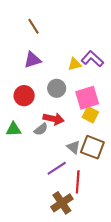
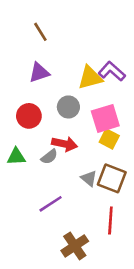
yellow triangle: (75, 64) -> (90, 78), size x1.5
purple line: (57, 168) -> (51, 204), moved
red line: (78, 182) -> (110, 220), moved

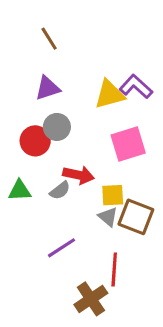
gray circle: (68, 107) -> (57, 127), moved
yellow square: (109, 139) -> (113, 195), moved, turned -30
red line: (110, 220) -> (114, 270), moved

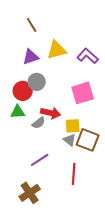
yellow triangle: (110, 94) -> (57, 50), moved
green triangle: (20, 190) -> (18, 112), moved
brown cross: (91, 299) -> (30, 193), moved

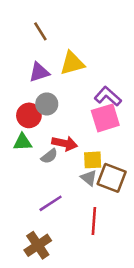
purple L-shape: (88, 56) -> (108, 96), moved

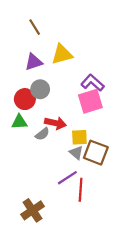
purple line: (51, 203) -> (67, 178), moved

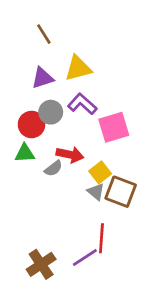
purple L-shape: (93, 83) -> (82, 104), moved
yellow square: (79, 137) -> (100, 172), turned -35
purple line: (67, 178) -> (85, 257), moved

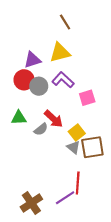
brown line: (44, 34) -> (65, 22), moved
red circle: (32, 125) -> (24, 80), moved
pink square: (114, 127) -> (87, 98), size x0.7
red arrow: (70, 155) -> (54, 119), turned 30
brown square: (121, 192) -> (92, 147), turned -30

